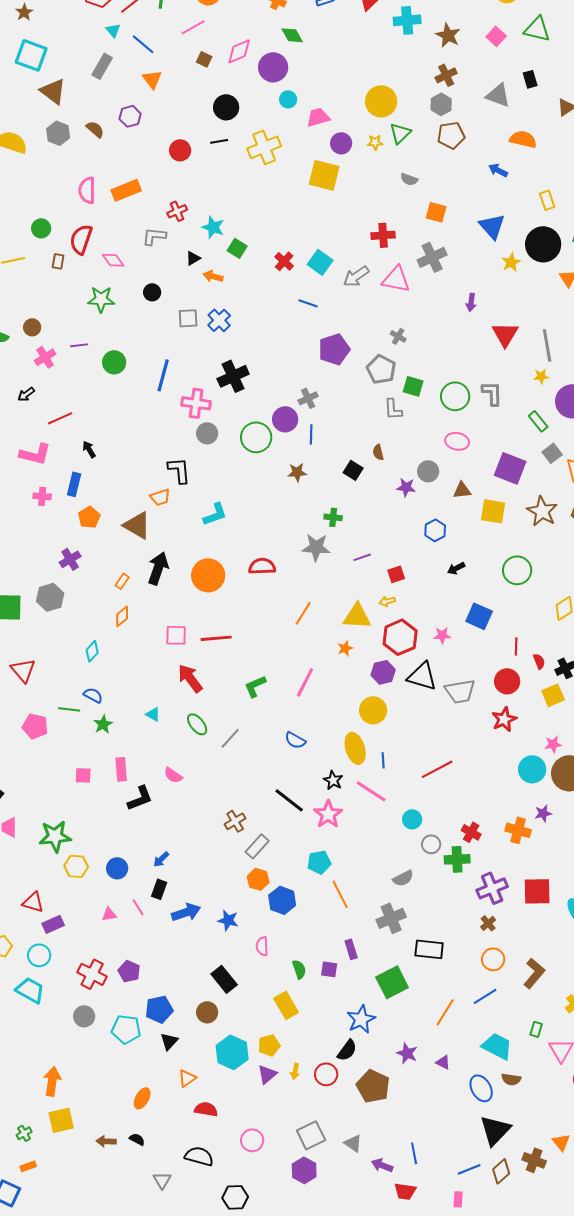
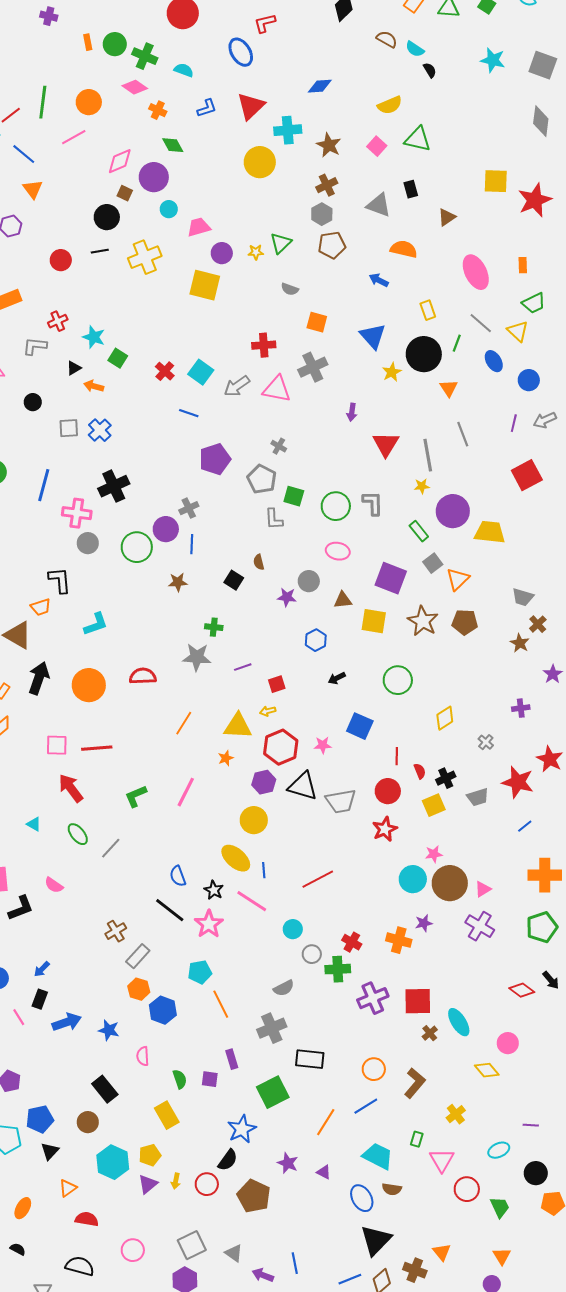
brown square: (204, 59) -> (125, 193), moved
yellow circle: (381, 101) -> (260, 162), moved
blue semicircle: (295, 740) -> (178, 876), moved, turned 40
yellow ellipse: (355, 748) -> (236, 858), turned -32
brown cross: (488, 923) -> (430, 1033), moved

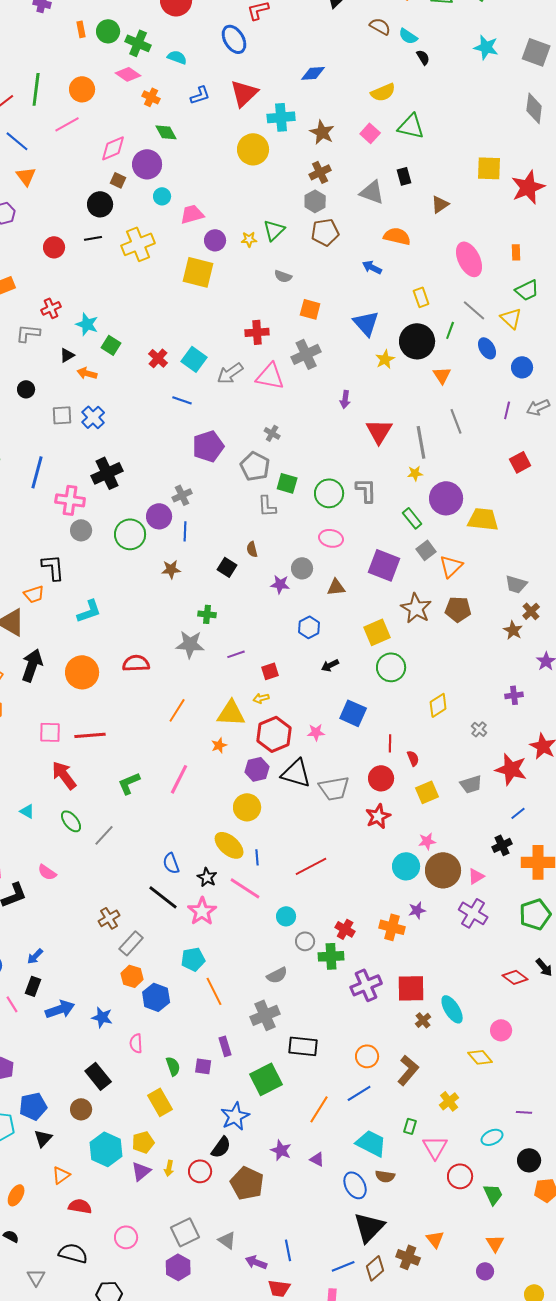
red square: (527, 475) -> (520, 462), size x0.7
yellow square: (374, 621) -> (377, 632), moved, turned -32
black cross: (446, 778) -> (502, 845), moved

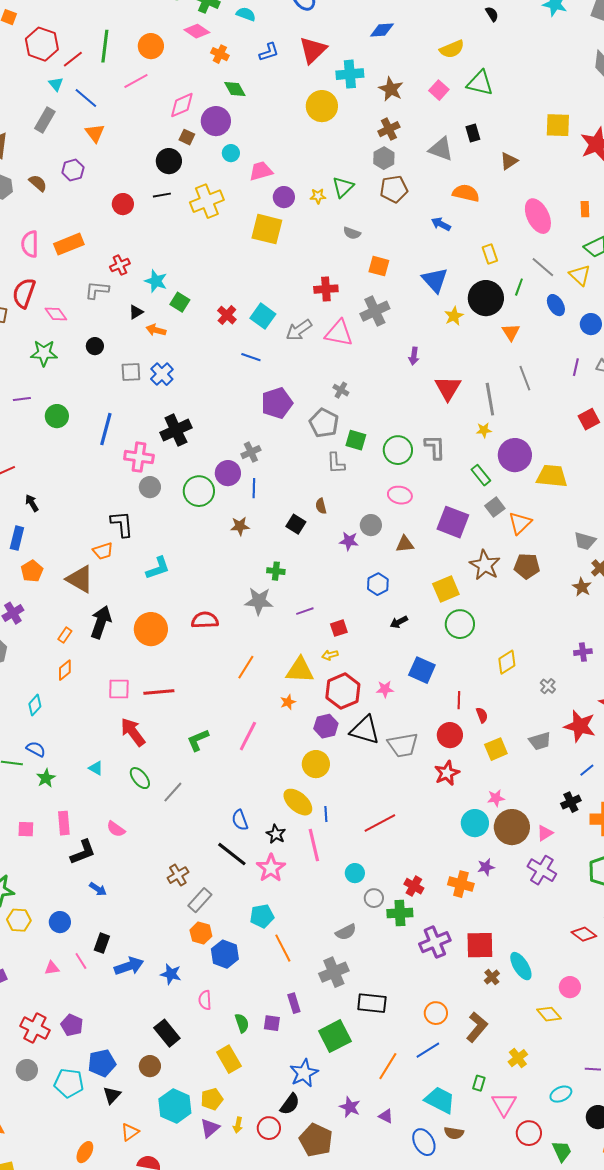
pink line: (245, 888) -> (314, 845), turned 44
blue arrow: (35, 956) -> (98, 889), moved, turned -102

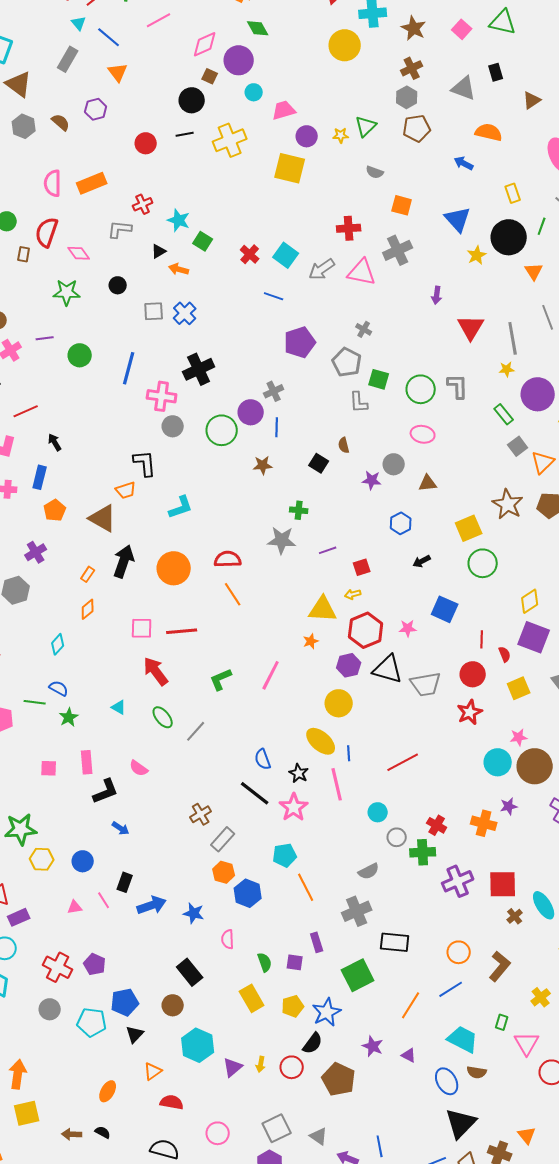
purple square: (453, 522) -> (534, 637), moved
orange line: (246, 667) -> (233, 594), moved, turned -65
yellow pentagon: (212, 1099) -> (293, 1006), moved

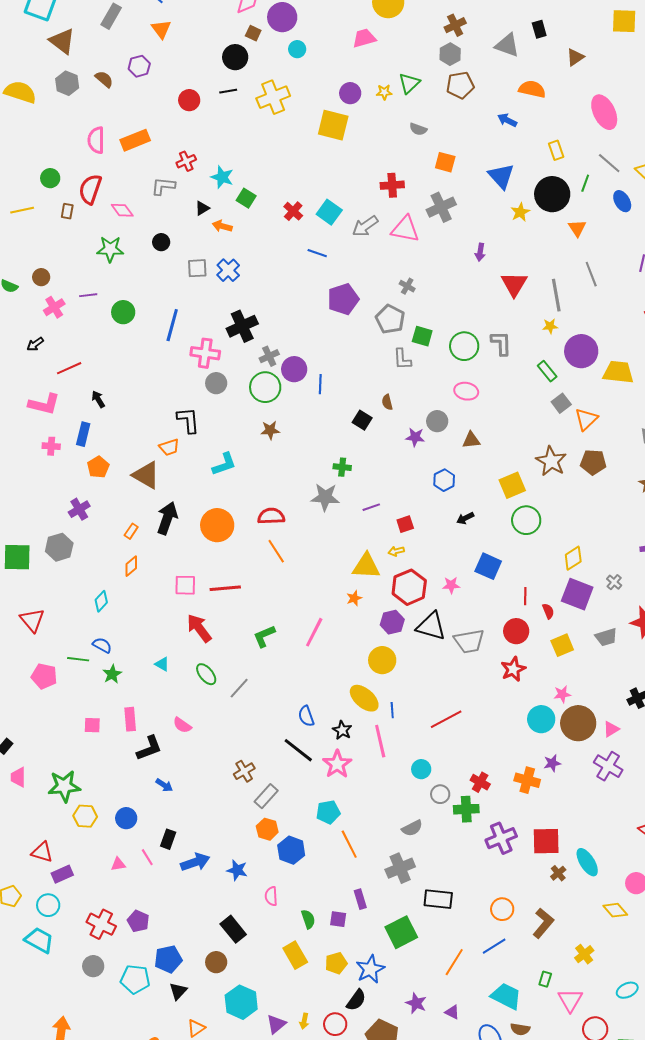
pink trapezoid: (284, 110) -> (364, 38), moved
gray cross: (274, 391) -> (269, 356), moved
brown star: (263, 465) -> (270, 430), moved

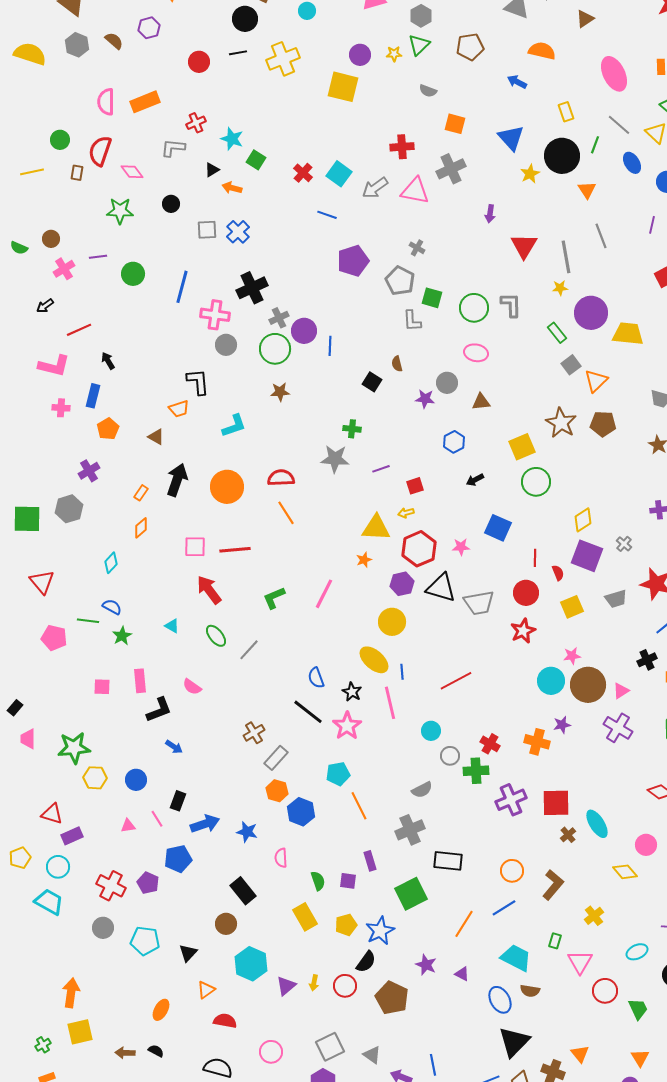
gray hexagon: (450, 54) -> (421, 16), moved
brown triangle: (146, 475) -> (156, 437), size x0.6
blue pentagon: (168, 959) -> (178, 859), moved

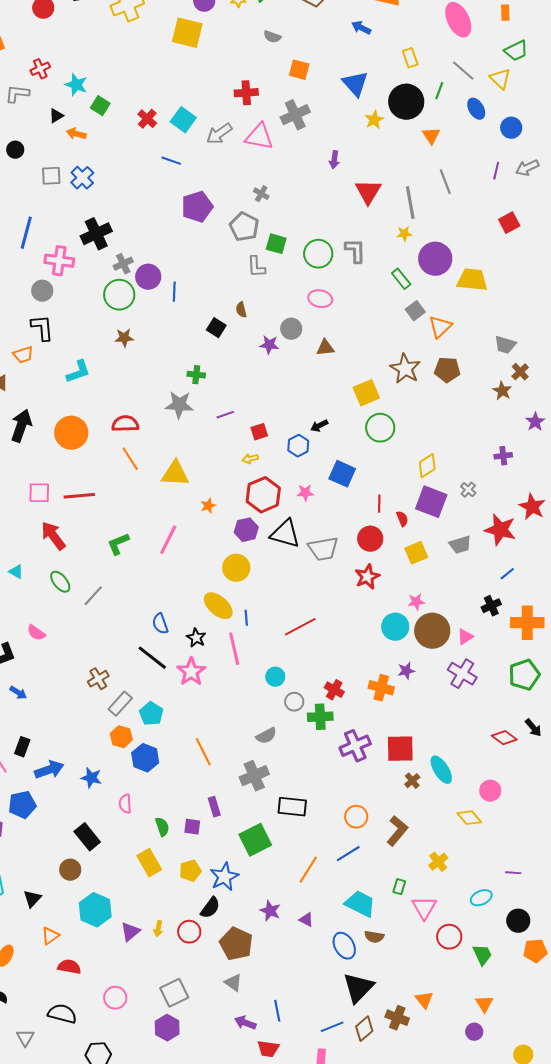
gray circle: (226, 345) -> (42, 291), moved
blue hexagon: (454, 442) -> (298, 446), moved
yellow triangle: (376, 528) -> (175, 474), moved
cyan pentagon: (338, 774) -> (151, 714), moved, turned -30
gray triangle: (372, 1055) -> (233, 983), moved

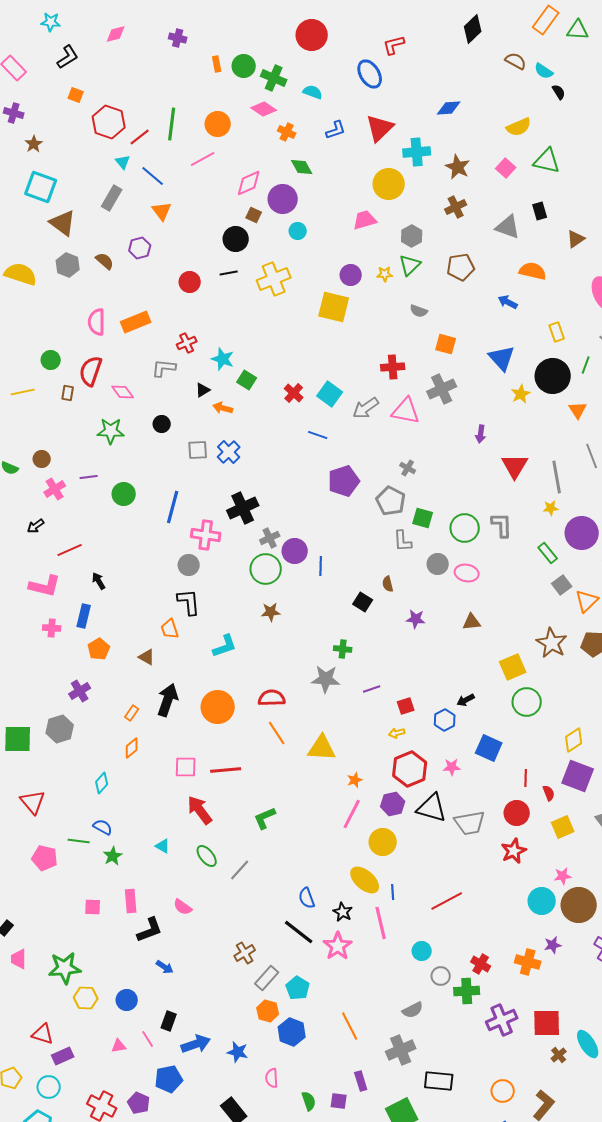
gray circle: (291, 329) -> (438, 564), moved
orange trapezoid: (23, 355) -> (170, 629), turned 90
pink line: (168, 540) -> (352, 814), moved

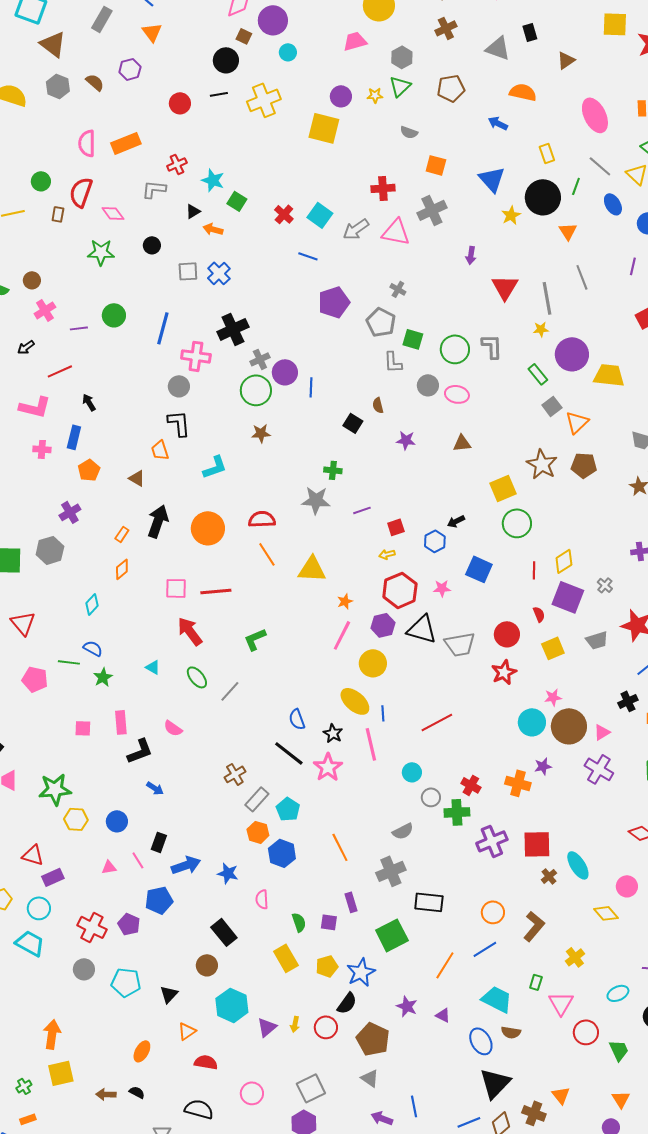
purple line: (89, 477) -> (79, 328), moved
red line: (526, 778) -> (534, 570), moved

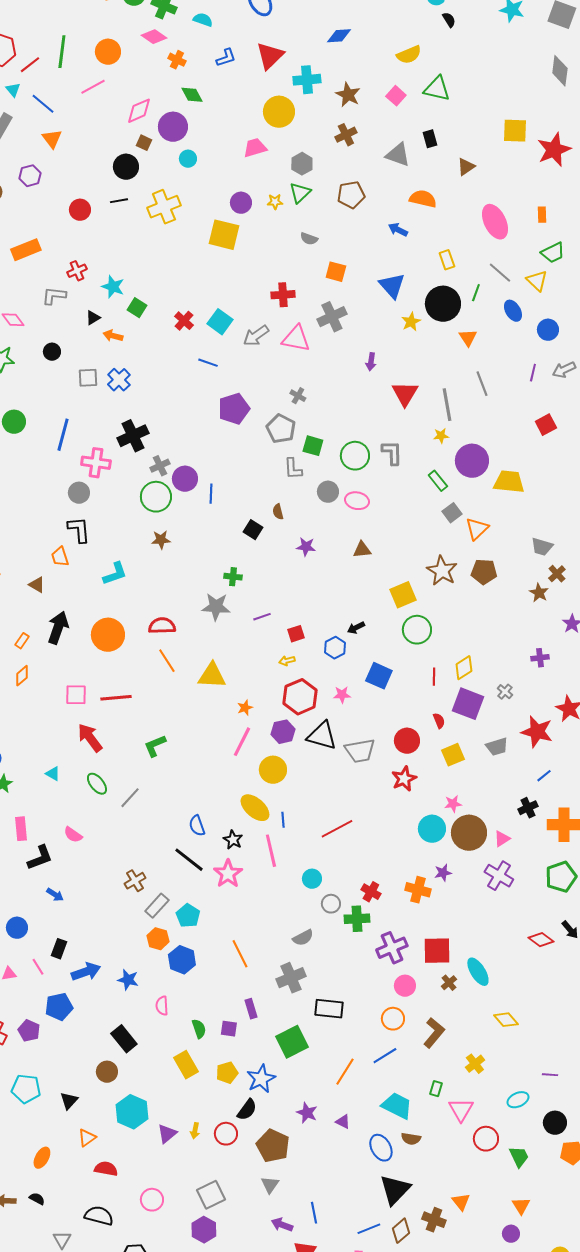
pink circle: (627, 886) -> (405, 986), moved
gray triangle: (370, 1078) -> (270, 1185), turned 30

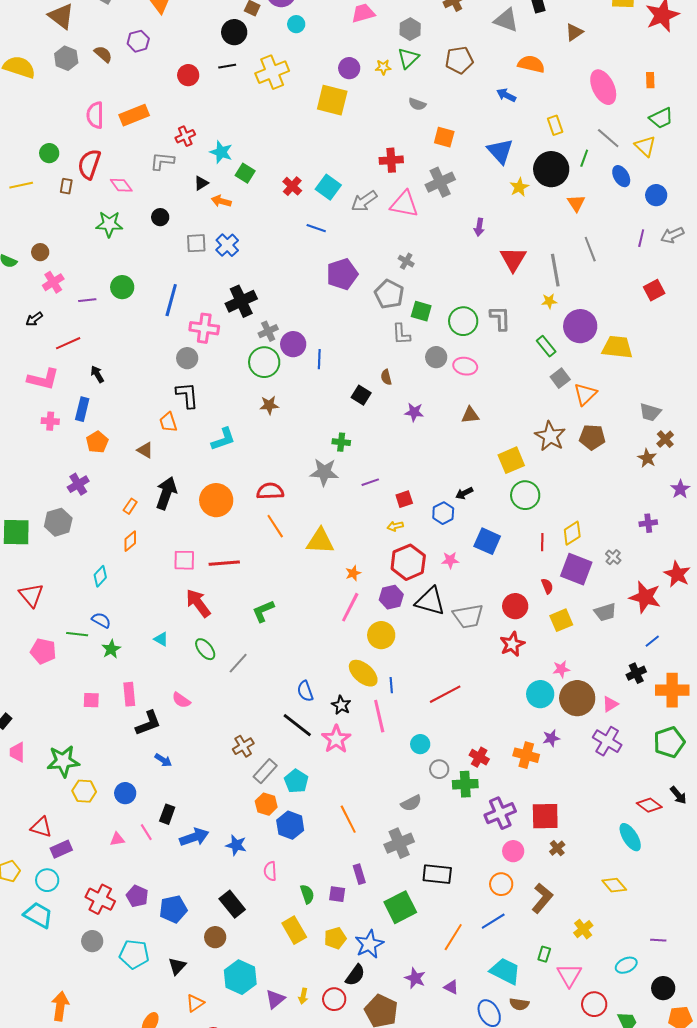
cyan ellipse: (478, 972) -> (630, 837), moved
blue pentagon: (59, 1007) -> (173, 909), moved

